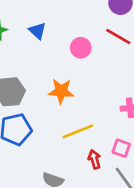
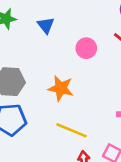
yellow line: (78, 131) -> (72, 130), turned 36

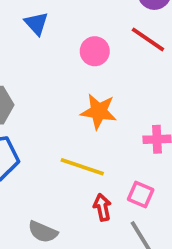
orange star: (61, 88) -> (99, 111), moved

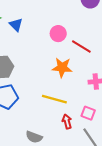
blue triangle: (36, 23) -> (16, 25), moved
red line: (148, 39) -> (81, 46), moved

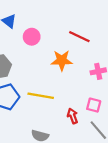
pink circle: (58, 34) -> (32, 37), moved
yellow line: (54, 99) -> (41, 96), moved

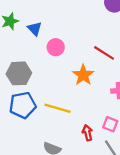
orange star: (62, 60) -> (83, 75), turned 30

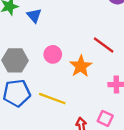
pink circle: (56, 47) -> (53, 54), moved

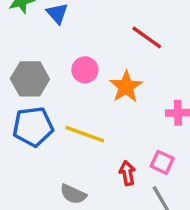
red line: (104, 45) -> (147, 38), moved

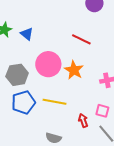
pink circle: (85, 70) -> (48, 64), size x1.6

